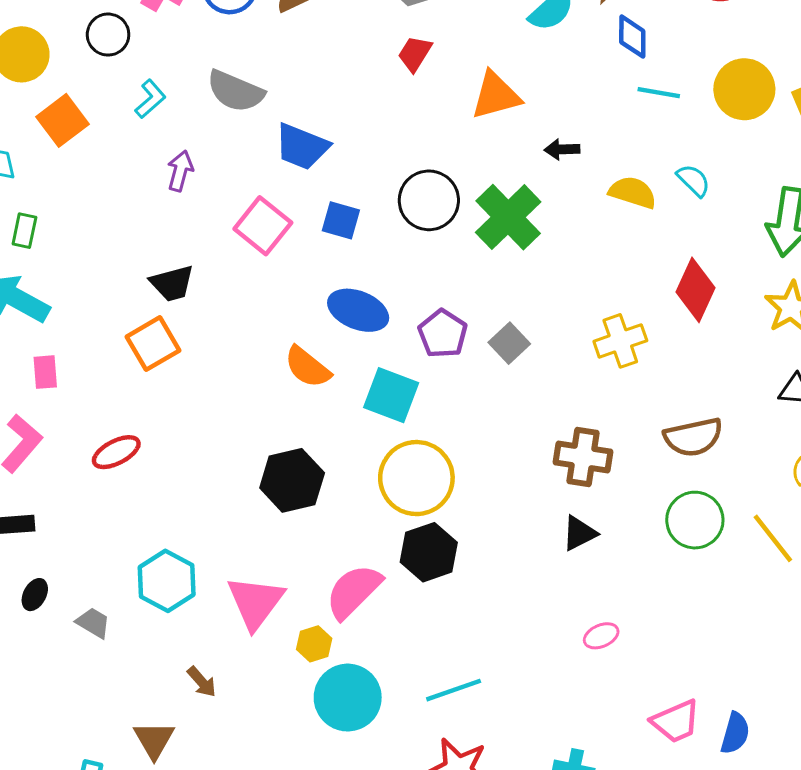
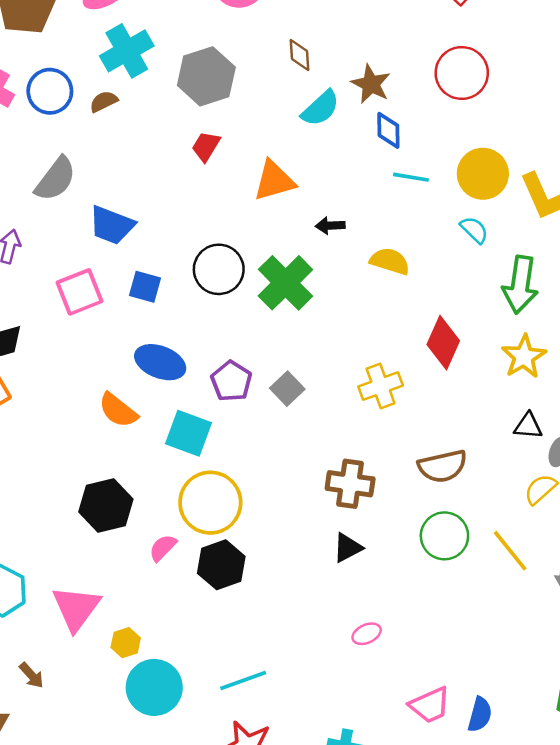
gray semicircle: (235, 91) -> (56, 179), turned -75
cyan semicircle: (694, 180) -> (474, 230), moved
pink square: (263, 226) -> (80, 292), turned 30
pink semicircle: (354, 591) -> (163, 548), moved, size x0.6

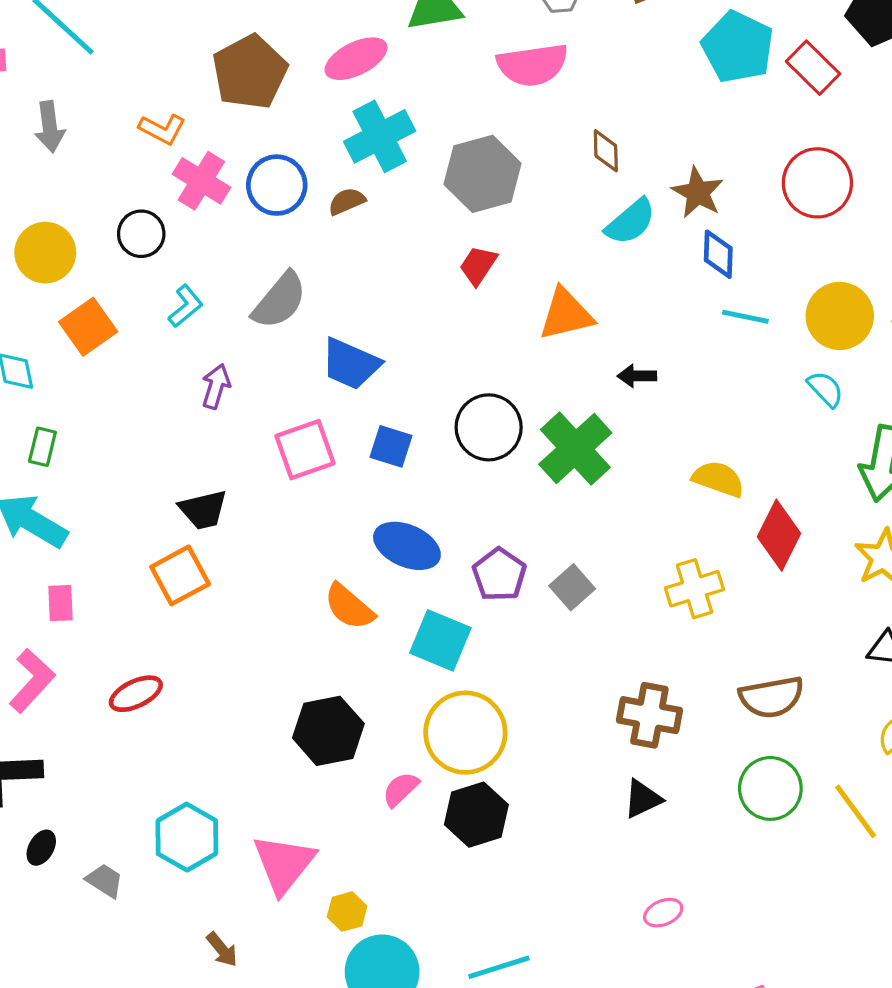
yellow semicircle: (390, 261) -> (718, 479), moved

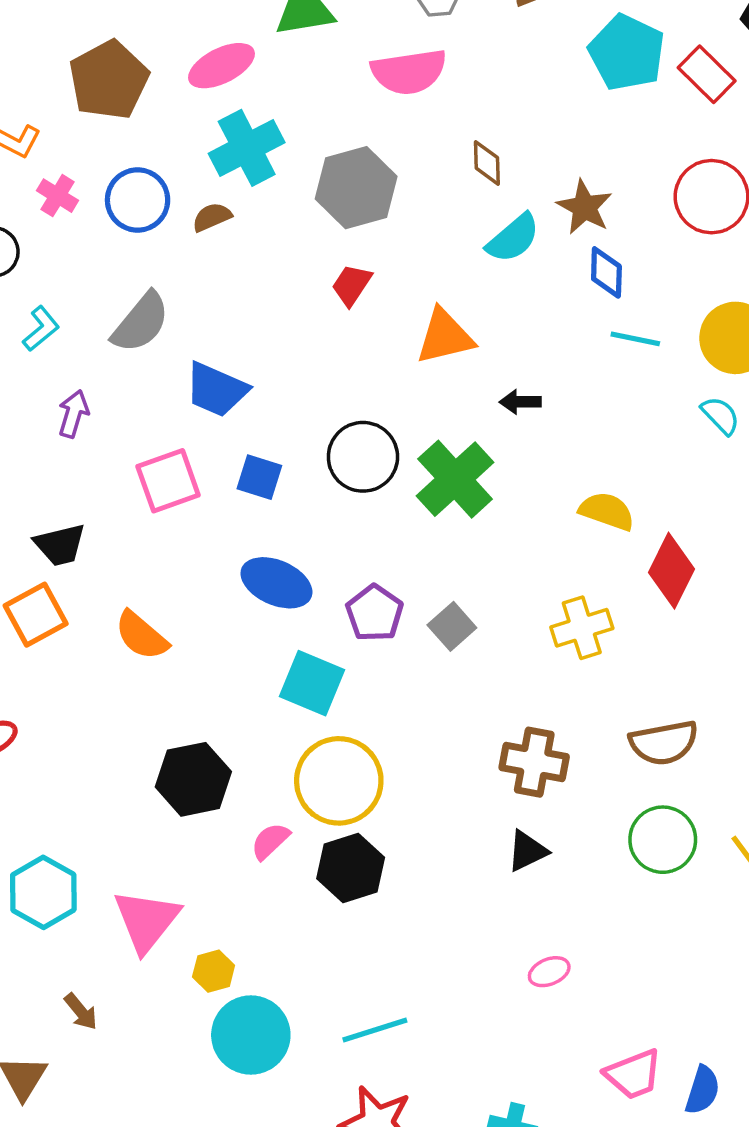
pink cross: (201, 181) -> (58, 196), size x0.7
orange semicircle: (349, 607) -> (141, 636), moved

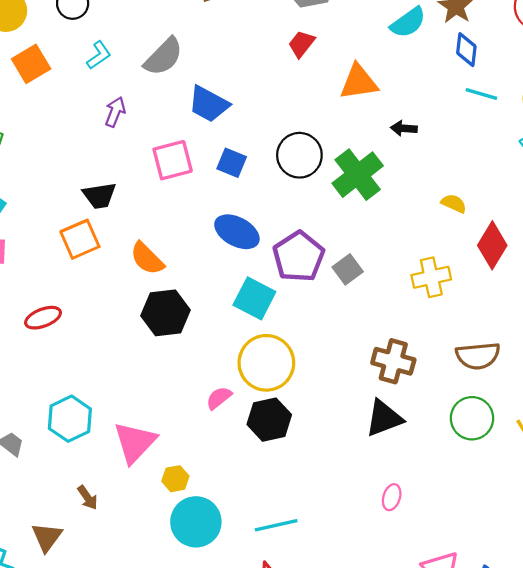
yellow semicircle: (607, 511) -> (454, 203), size x0.7
purple pentagon: (375, 613) -> (298, 257), size x1.4
black hexagon: (193, 779) -> (166, 313), moved
black triangle: (527, 851) -> (384, 418), size x1.4
pink ellipse: (549, 972) -> (392, 497), turned -55

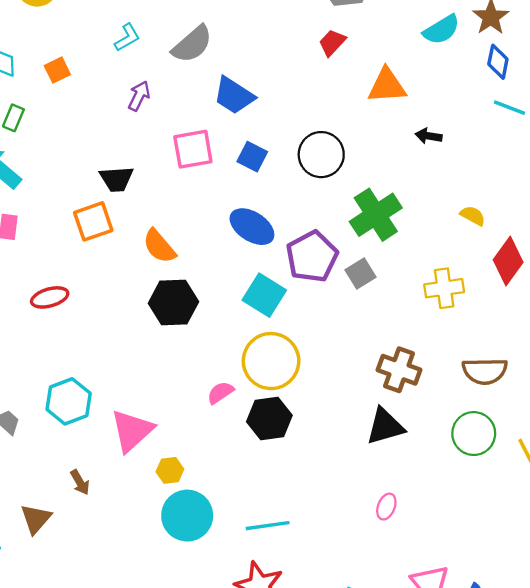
orange square: (31, 64) -> (57, 70), moved, size x0.7
green cross: (358, 175) -> (376, 215), moved

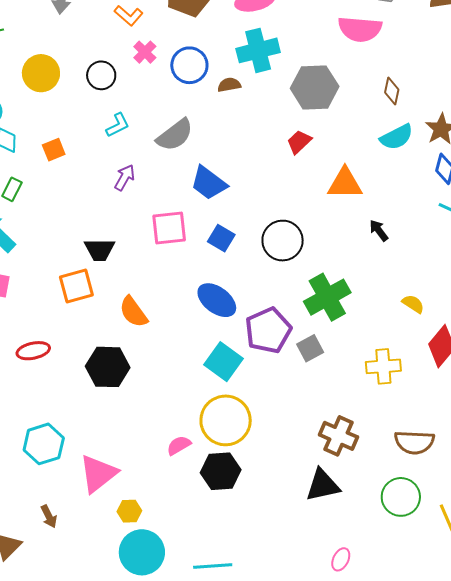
black arrow: (429, 136) -> (379, 230), turned 40
black hexagon: (173, 302) -> (108, 367), moved
pink ellipse: (386, 507) -> (341, 559), moved

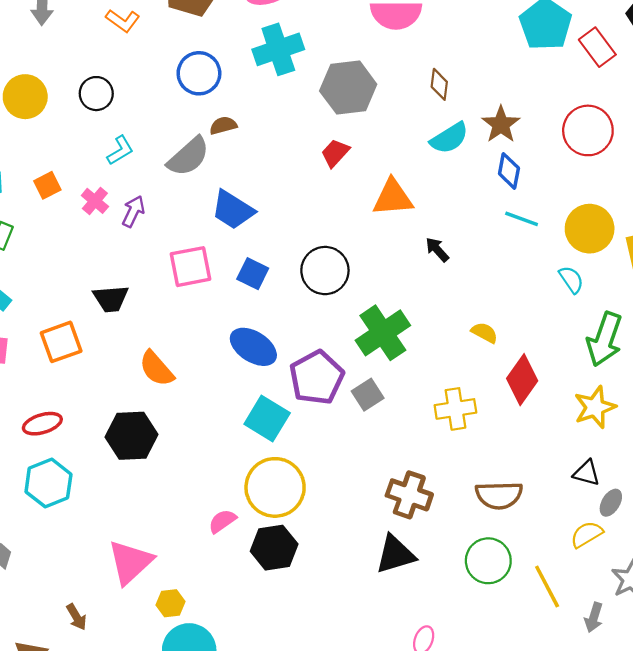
pink cross: (145, 52) -> (95, 201), moved
brown semicircle: (229, 85) -> (223, 125), moved
orange square: (76, 286) -> (61, 342), moved
cyan hexagon: (44, 444) -> (48, 483), moved

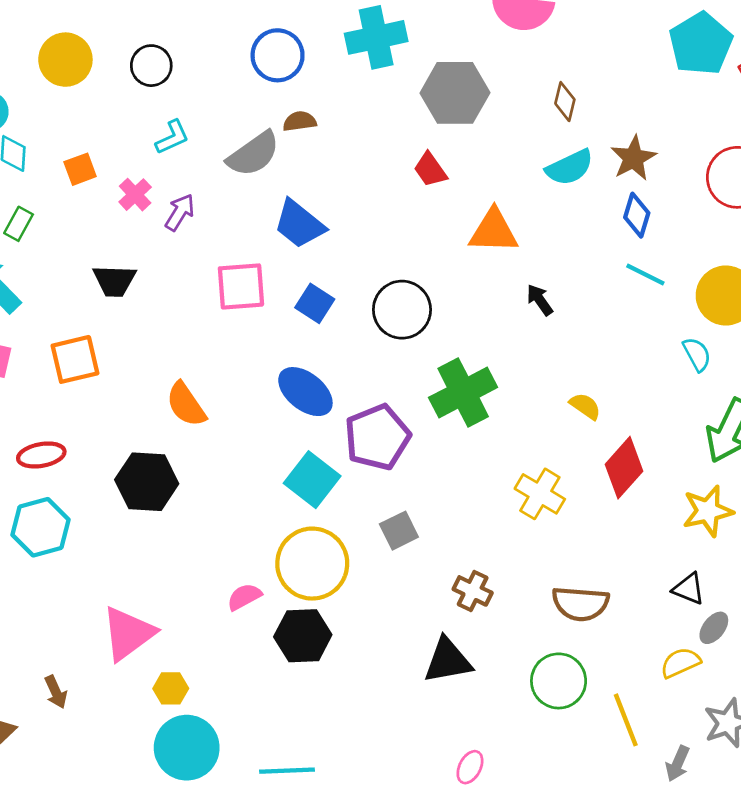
red trapezoid: (335, 153) -> (430, 170), turned -84
black trapezoid: (111, 299) -> (114, 281), moved
gray square: (368, 395) -> (399, 531), moved
yellow cross: (455, 409) -> (540, 494), turned 33
brown cross: (409, 495) -> (473, 591), size x0.7

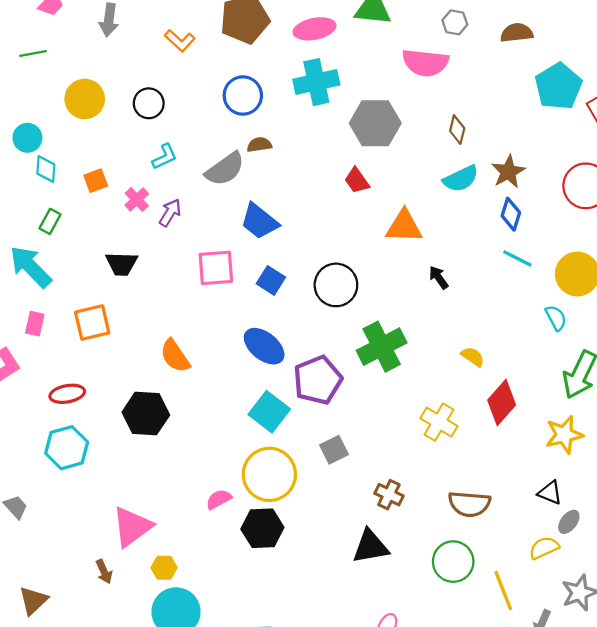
brown arrow: (56, 692) -> (104, 572), moved

